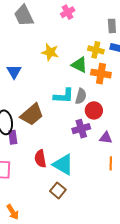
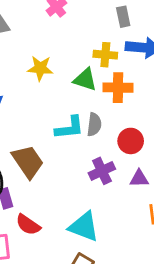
red circle: (94, 110) -> (131, 141), moved
brown trapezoid: (32, 114) -> (28, 162), turned -75
red semicircle: (40, 159) -> (28, 225), moved, turned -36

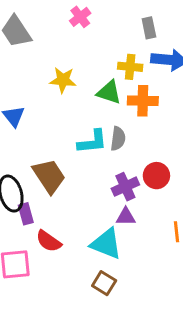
red circle: (131, 141) -> (156, 176), moved
purple triangle: (139, 179) -> (126, 217), moved

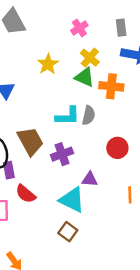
pink cross: (80, 17) -> (79, 28), moved
yellow cross: (130, 67) -> (90, 58), moved, turned 30
yellow star: (63, 80) -> (48, 64), turned 30
purple cross: (125, 187) -> (62, 154), moved

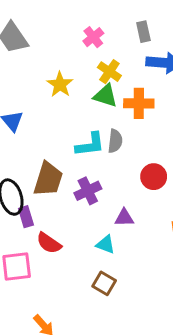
brown trapezoid: (30, 141) -> (48, 179), turned 52
cyan triangle: (72, 200) -> (106, 244), size x0.6

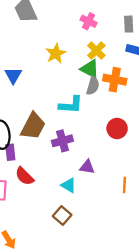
pink cross: (93, 37) -> (89, 21), turned -35
gray semicircle: (115, 141) -> (93, 86), moved
red circle: (154, 177) -> (117, 128), moved

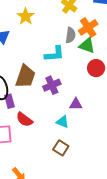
yellow star: (56, 54) -> (26, 16), moved
green triangle: (90, 69) -> (87, 45), moved
orange cross: (115, 80) -> (88, 27), turned -36

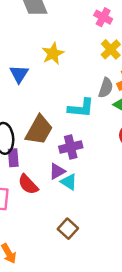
purple triangle: (76, 104) -> (57, 171), moved, turned -40
cyan triangle: (63, 122) -> (69, 182), moved

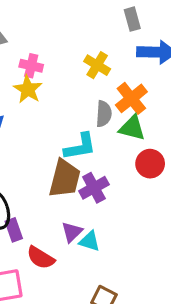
pink cross: (103, 17) -> (31, 66), moved
brown trapezoid: (39, 130) -> (65, 178), moved
purple cross: (71, 147) -> (94, 188), moved

